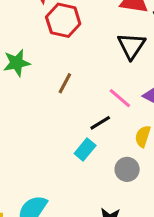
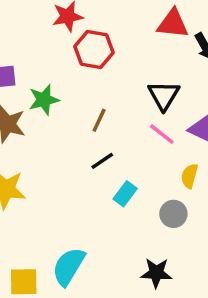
black triangle: (131, 46) -> (164, 95), moved
black line: (100, 123) -> (102, 161), moved

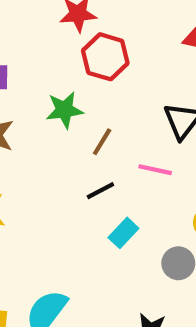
green star: (44, 100) -> (64, 110), moved
pink line: (162, 134) -> (155, 170), moved, turned -32

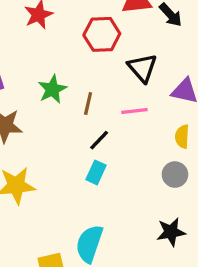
red hexagon: (105, 57) -> (102, 34), moved
cyan rectangle: (123, 233) -> (96, 172), moved

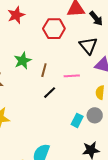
black triangle: (142, 68) -> (88, 46), moved
cyan rectangle: (96, 172) -> (77, 120), moved

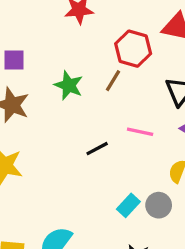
green star: (23, 61) -> (69, 85), turned 30
brown line: (44, 70) -> (113, 81), moved

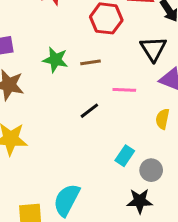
brown line: (113, 81) -> (90, 62), moved, turned 60
gray circle: (159, 205) -> (151, 170), moved

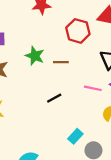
pink line: (124, 90) -> (93, 88), moved

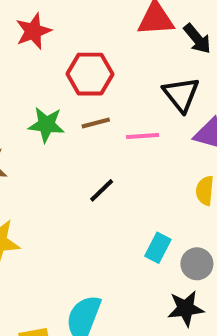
red hexagon: (78, 31) -> (90, 74), moved
pink line: (93, 88) -> (143, 136), moved

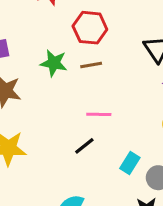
pink line: (143, 136) -> (99, 114), moved
black line: (102, 190) -> (84, 146), moved

